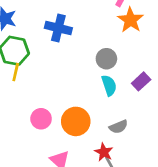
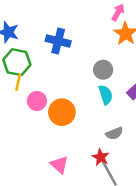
pink circle: (41, 119) -> (37, 101), moved
orange circle: (76, 121) -> (62, 112), moved

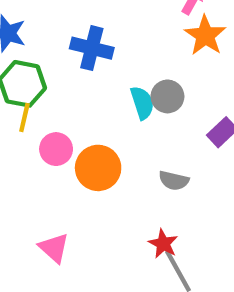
cyan semicircle: (106, 95) -> (142, 103), moved
gray semicircle: (114, 133) -> (174, 181), moved, turned 35
pink triangle: (59, 165) -> (54, 248), moved

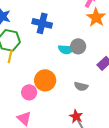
cyan semicircle: (142, 103) -> (66, 49), turned 112
pink circle: (56, 149) -> (29, 92), moved

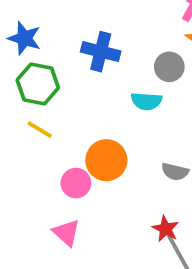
gray circle: (78, 46) -> (169, 67), moved
yellow line: (10, 56) -> (40, 130), moved, turned -72

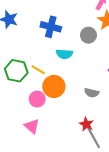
green hexagon: (38, 84) -> (16, 71), moved
cyan semicircle: (146, 101) -> (64, 54), moved
yellow line: (40, 130) -> (38, 70), moved

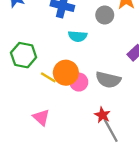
yellow line: (38, 70) -> (48, 77), moved
gray semicircle: (92, 93) -> (108, 80), size x1.5
pink circle: (37, 99) -> (79, 82), moved

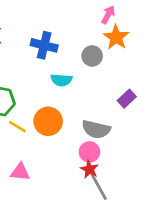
yellow line: (48, 77) -> (17, 127), moved
pink circle: (79, 82) -> (89, 152), moved
pink triangle: (41, 117) -> (20, 172), turned -36

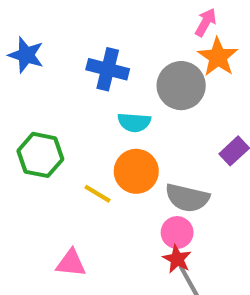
gray circle: (92, 56) -> (181, 86), size x1.5
orange circle: (48, 121) -> (136, 171), moved
yellow line: (17, 127) -> (97, 194), moved

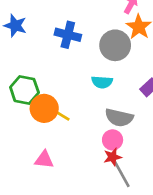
cyan semicircle: (134, 122) -> (102, 82), moved
orange circle: (136, 171) -> (44, 108), moved
red star: (177, 259) -> (113, 157), turned 30

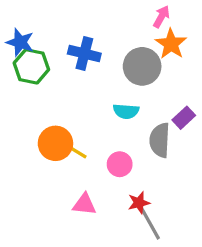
green hexagon: (24, 90) -> (31, 66), moved
gray semicircle: (119, 118) -> (160, 140), moved, turned 80
pink circle: (113, 140) -> (120, 164), moved
pink triangle: (44, 160) -> (84, 204), moved

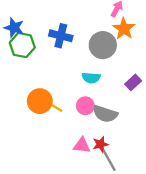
gray semicircle: (160, 140) -> (105, 114), moved, turned -75
pink circle: (120, 164) -> (85, 106), moved
pink triangle: (84, 204) -> (82, 145), moved

